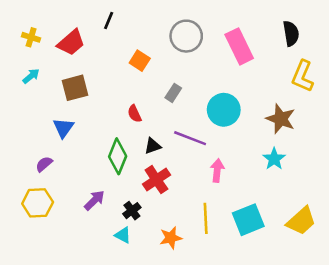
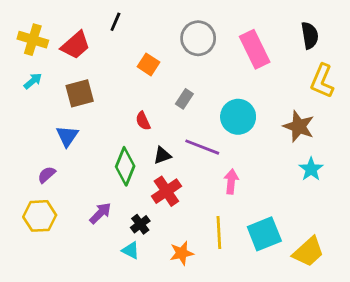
yellow cross: (31, 37) -> (33, 40), size x1.5
cyan star: (274, 159) -> (311, 169), moved
yellow trapezoid: (301, 221) -> (308, 252), moved

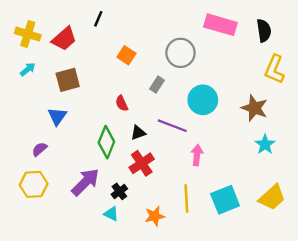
gray circle: (198, 38) -> (180, 53), moved
pink rectangle: (255, 49) -> (220, 25), moved, turned -48
purple arrow: (100, 213) -> (85, 182), size x1.5
yellow trapezoid: (308, 252) -> (272, 197), moved

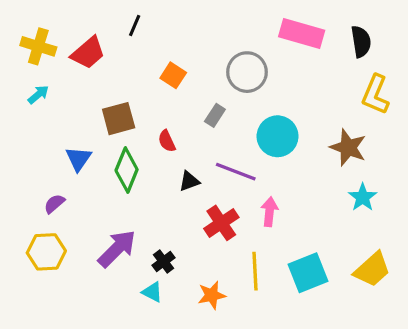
brown square: (68, 80) -> (119, 119), moved
green diamond: (106, 142) -> (127, 170), moved
red cross: (142, 163) -> (221, 223), moved

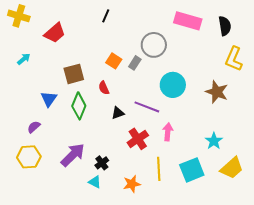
black line: (135, 25) -> (106, 16), moved
yellow cross: (38, 46) -> (19, 16), moved
orange square: (173, 75) -> (114, 61), moved
gray rectangle: (215, 115) -> (135, 63), moved
cyan star: (363, 197) -> (214, 141), moved

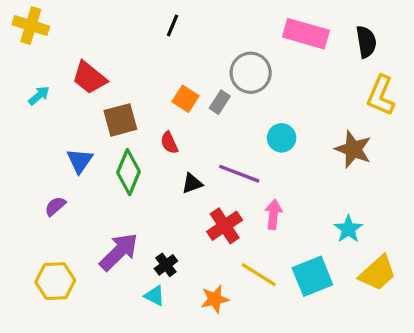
red trapezoid: (55, 33) -> (89, 78), moved, turned 80
cyan circle: (173, 85) -> (282, 138), size x0.7
yellow hexagon: (29, 157) -> (55, 281), moved
yellow line: (159, 169) -> (259, 275), turned -55

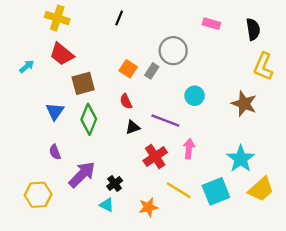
yellow cross: (31, 26) -> (57, 18), moved
pink rectangle: (306, 34) -> (211, 24), size x0.6
red semicircle: (169, 143) -> (126, 101), moved
purple semicircle: (55, 206) -> (55, 152), moved, turned -70
cyan star: (348, 229) -> (241, 159), size x1.4

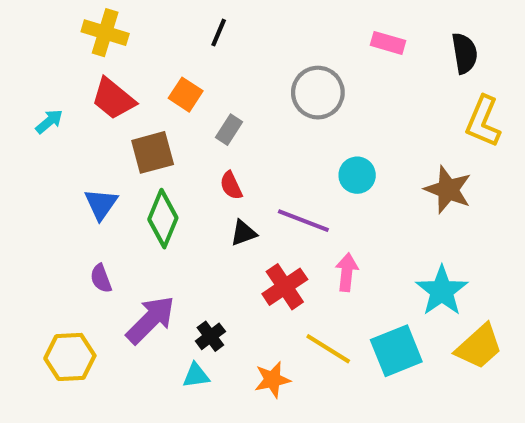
orange square: (128, 69) -> (186, 95), moved
gray rectangle: (152, 71) -> (229, 130), moved
cyan triangle: (107, 205) -> (196, 376), turned -35

